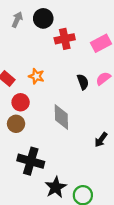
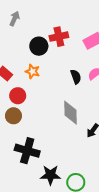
black circle: (43, 18) -> (39, 46), moved
gray diamond: (61, 117) -> (70, 113), moved
black star: (56, 187) -> (50, 175), turned 30

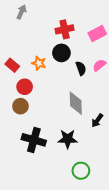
black circle: (39, 46) -> (61, 53), moved
black star: (50, 175) -> (68, 139), moved

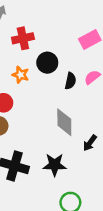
red cross: (65, 29) -> (23, 38), moved
black semicircle: (81, 68) -> (70, 81), turned 32

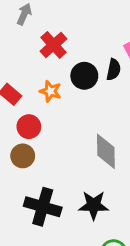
red cross: (23, 38) -> (54, 45), turned -30
black semicircle: (70, 81) -> (114, 70), moved

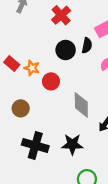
red cross: (54, 45) -> (61, 15), moved
orange star: (50, 91) -> (32, 68), moved
red circle: (29, 127) -> (51, 81), moved

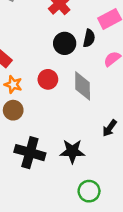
orange star: (32, 68) -> (13, 84), moved
gray diamond: (81, 105) -> (83, 86), moved

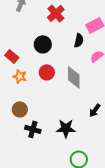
black circle: (65, 43) -> (43, 44), moved
brown circle: (13, 110) -> (20, 109), moved
black cross: (30, 153) -> (33, 129), size x0.7

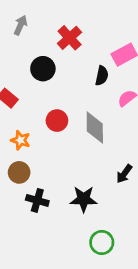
black circle: (43, 44) -> (43, 69), moved
orange star: (20, 76) -> (20, 140), moved

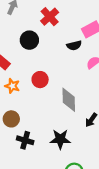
black semicircle: (102, 76) -> (74, 45), turned 64
gray diamond: (95, 128) -> (69, 100), moved
orange star: (20, 140) -> (12, 86), moved

